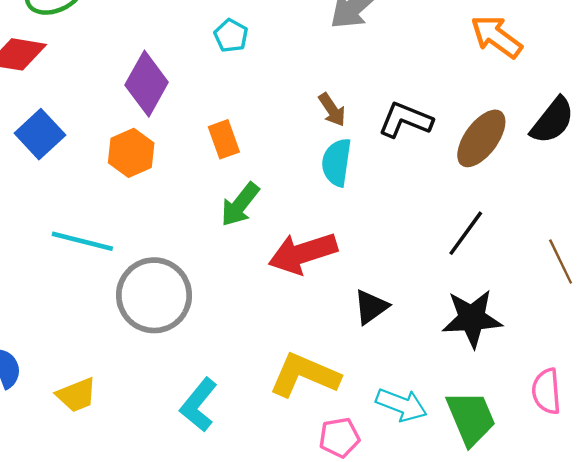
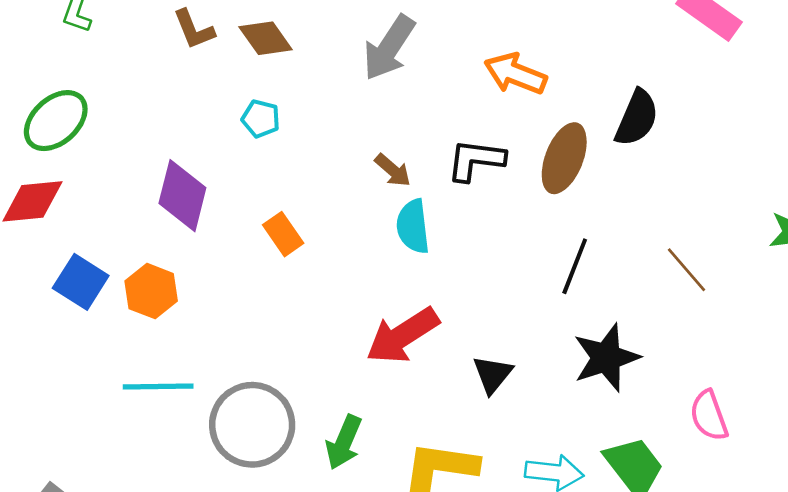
orange arrow: (496, 37) -> (515, 74), moved
orange hexagon: (131, 153) -> (151, 291), moved
green arrow: (240, 205) -> (344, 442), moved

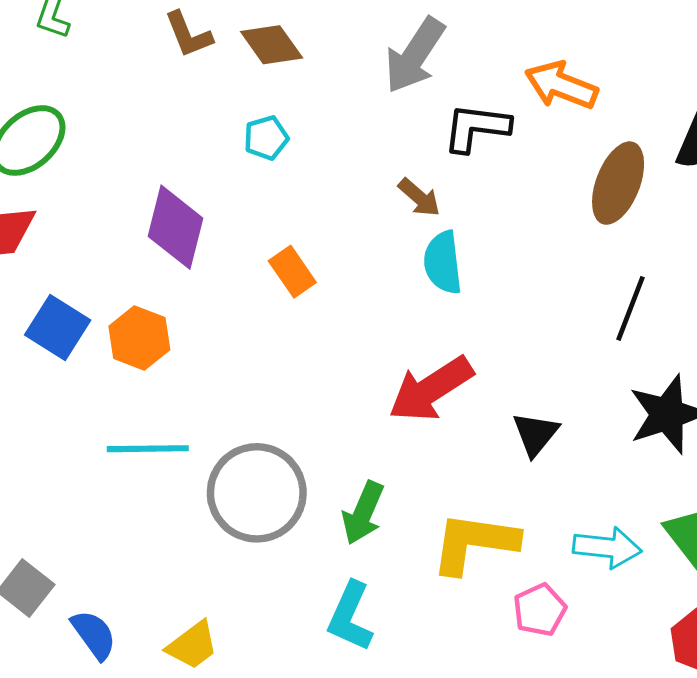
cyan pentagon: (261, 119) -> (266, 138), turned -30
black L-shape: (476, 160) -> (476, 128), moved

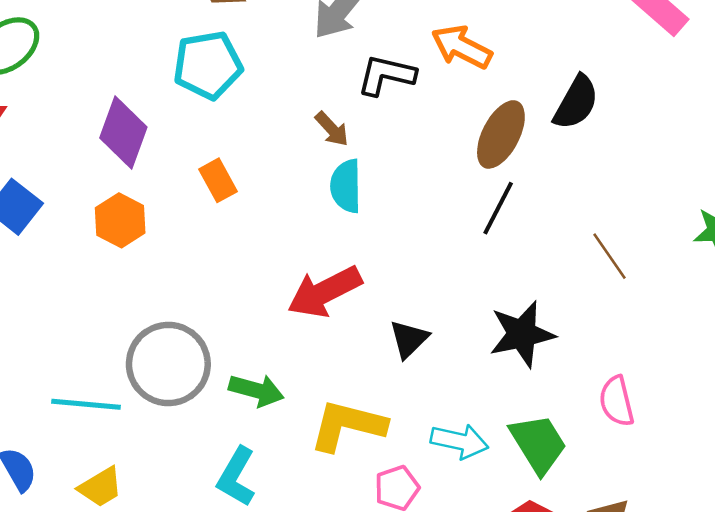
cyan pentagon: (266, 138) -> (208, 65), size x1.8
black line: (631, 308) -> (498, 208), moved
orange hexagon: (139, 338) -> (120, 220), moved
cyan line: (148, 449) -> (86, 404), moved
green arrow: (363, 513) -> (256, 390), turned -104

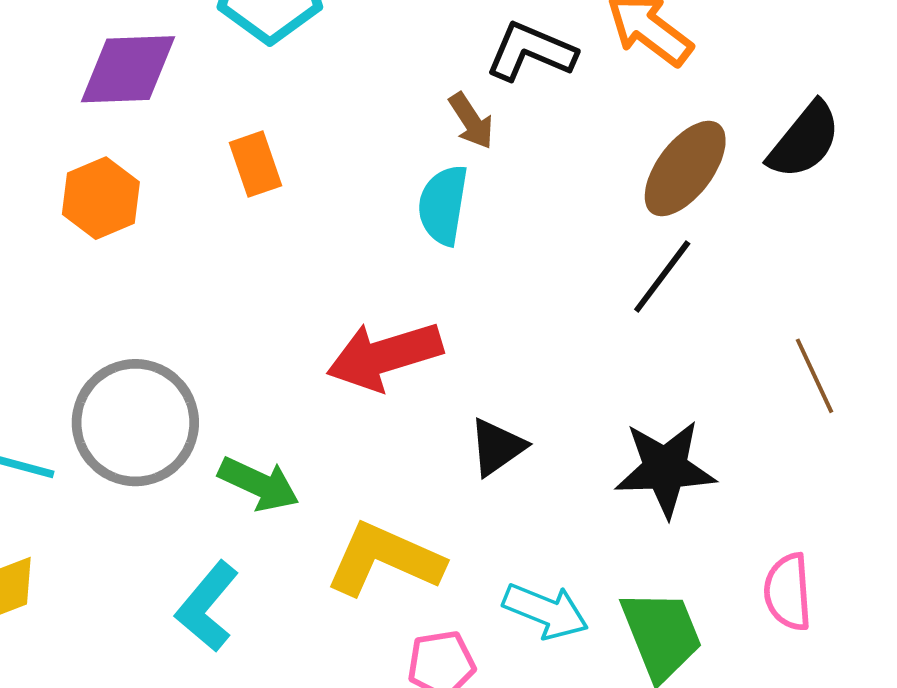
brown arrow: (332, 129) -> (471, 121), moved
purple diamond: (123, 133) -> (128, 69), turned 58

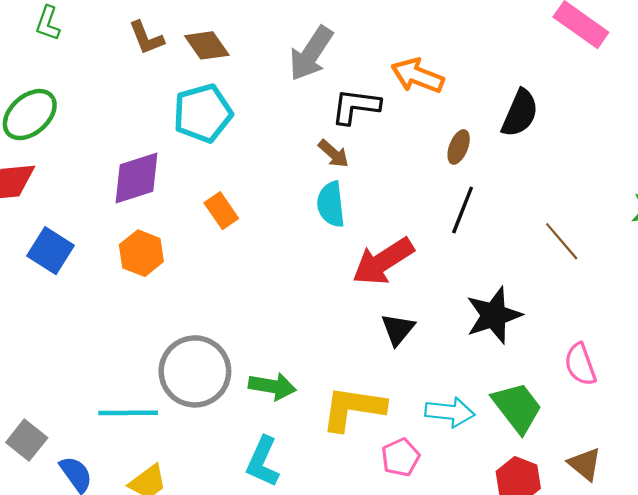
brown ellipse: (685, 168) -> (459, 147), size x0.6
red arrow: (385, 356) -> (383, 261), moved

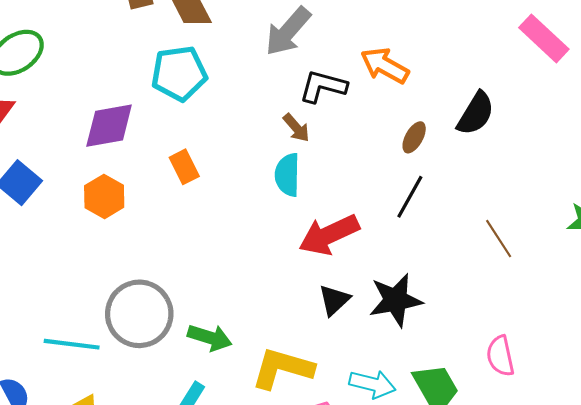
black star: (494, 315) -> (396, 300), moved

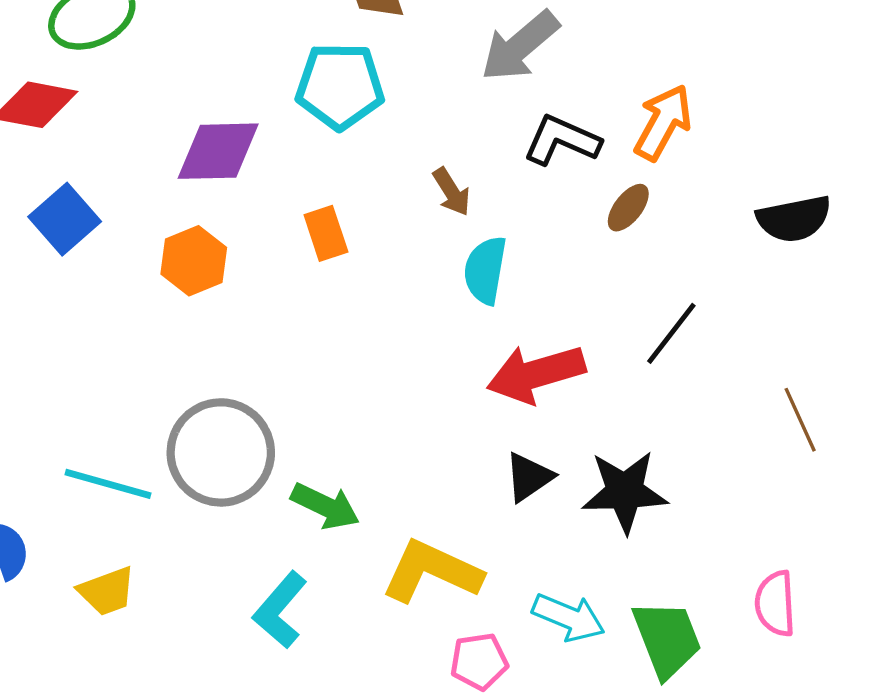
orange arrow: (385, 66) -> (663, 122), turned 81
black semicircle: (476, 113) -> (794, 219), turned 39
brown arrow: (296, 128) -> (452, 192), moved
brown ellipse: (414, 137) -> (628, 208), moved

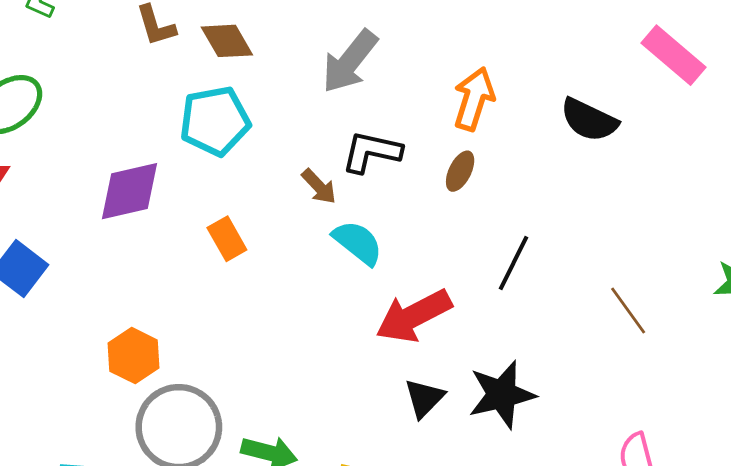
black L-shape: (562, 140) -> (372, 152), moved
black semicircle: (794, 219) -> (589, 120), moved, turned 48
orange hexagon: (194, 261) -> (134, 356), moved
cyan semicircle: (485, 270) -> (358, 243), turned 130

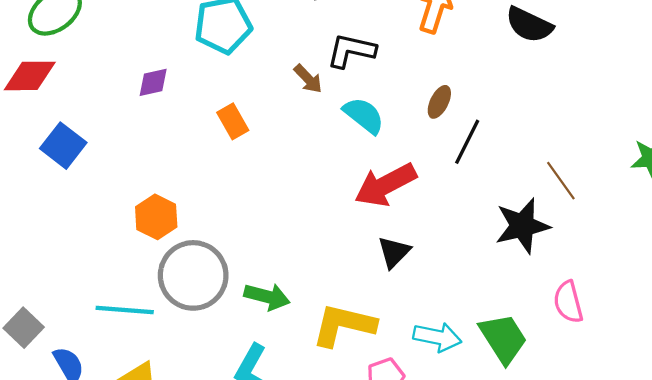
brown ellipse: (460, 171) -> (439, 102), moved
purple diamond: (130, 191) -> (153, 82), size x0.6
cyan semicircle: (358, 243) -> (364, 115), moved
black star: (502, 394) -> (522, 226), moved

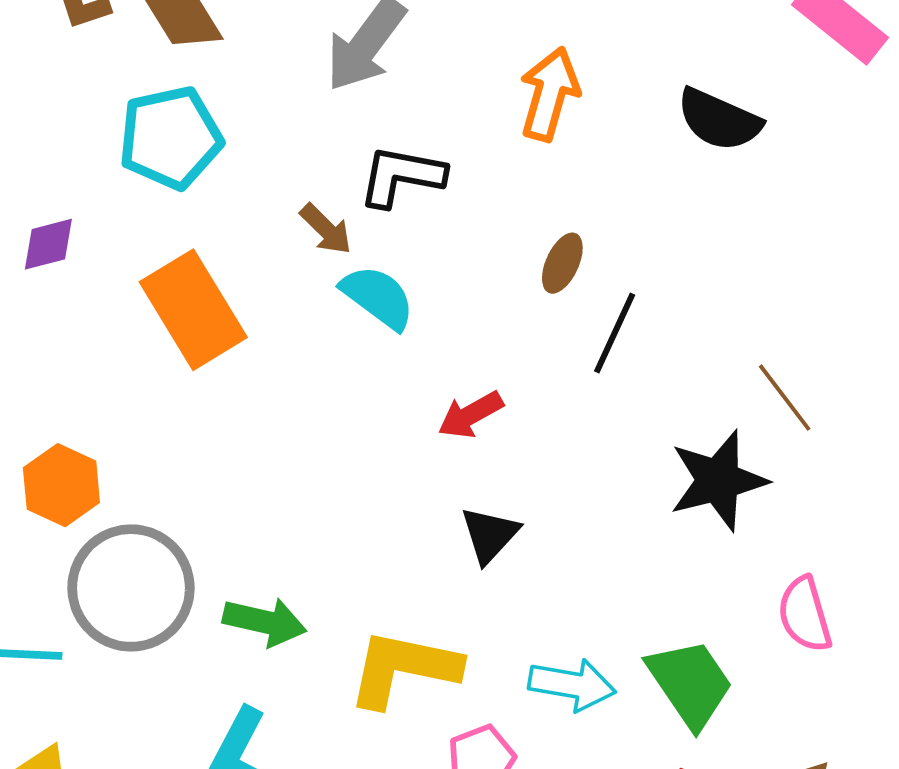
cyan semicircle: (364, 115) -> (378, 297), moved
orange rectangle: (233, 121) -> (193, 310), size x1.8
red arrow: (385, 185) -> (471, 415), size x0.6

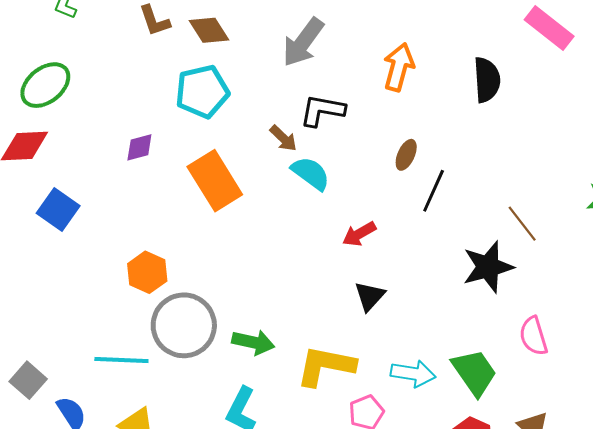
black semicircle: (719, 120) -> (487, 80), turned -117

